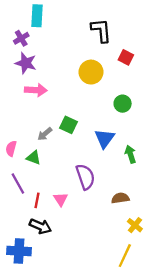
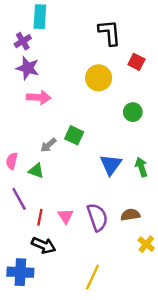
blue triangle: (105, 138) -> (111, 165), moved
purple semicircle: (85, 177) -> (97, 217), moved
yellow line: (125, 256) -> (92, 277), moved

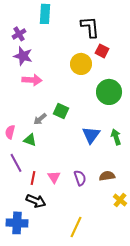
cyan rectangle: (40, 17) -> (45, 14), moved
red square: (136, 62) -> (102, 51), moved
green circle: (133, 112) -> (109, 92), size x1.6
purple semicircle: (97, 217) -> (80, 178), size x0.7

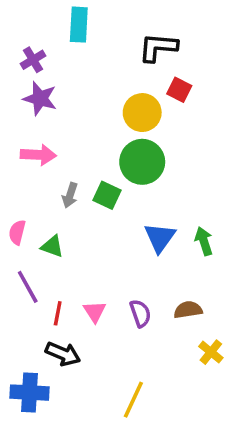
black L-shape: (90, 27) -> (158, 47), turned -80
pink arrow: (32, 80) -> (38, 155), moved
green circle: (109, 92) -> (142, 162), moved
gray arrow: (40, 119) -> (70, 195), moved, turned -32

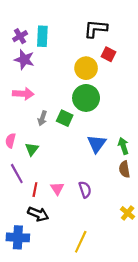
cyan rectangle: (79, 25) -> (42, 36), moved
green triangle: (52, 246) -> (32, 149), turned 48
brown semicircle: (188, 310) -> (124, 169), moved, turned -91

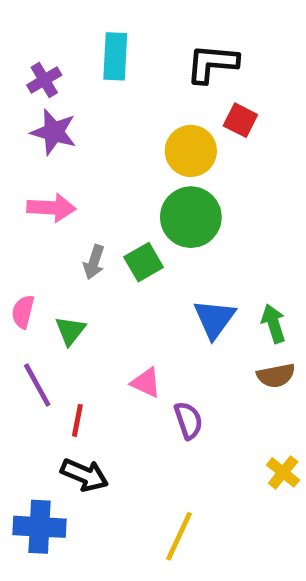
cyan rectangle: (42, 36) -> (115, 56), moved
green square: (65, 118) -> (144, 262), turned 35
brown semicircle: (124, 169) -> (276, 376), turned -91
pink triangle: (57, 188) -> (146, 383), moved, turned -32

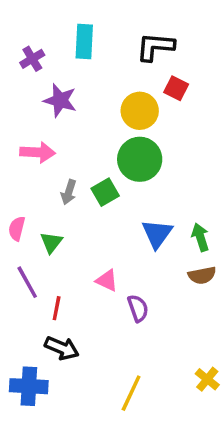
purple star: (54, 132) -> (60, 100), moved
yellow cross: (283, 472) -> (207, 379), moved

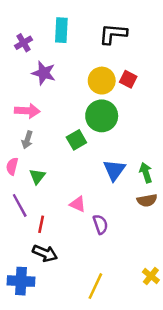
red square: (176, 88) -> (128, 79), moved
gray arrow: (69, 192) -> (27, 140), moved

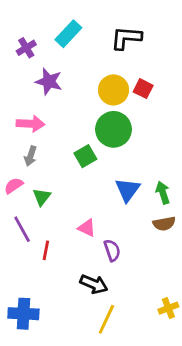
cyan rectangle: (61, 30) -> (68, 34), turned 40
pink semicircle: (12, 166) -> (14, 186), turned 42
black arrow: (45, 253) -> (94, 284), moved
yellow cross: (151, 276) -> (168, 308), turned 30

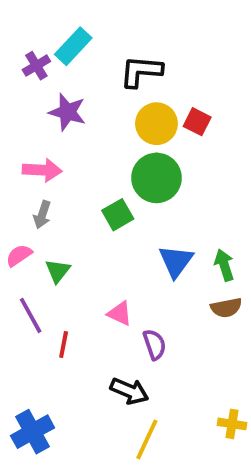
cyan rectangle: (68, 34) -> (73, 46), moved
black L-shape: (126, 38) -> (141, 71), moved
yellow cross: (168, 308) -> (232, 424), turned 30
blue cross: (23, 314) -> (33, 432), turned -32

